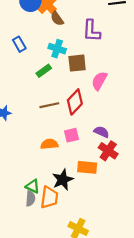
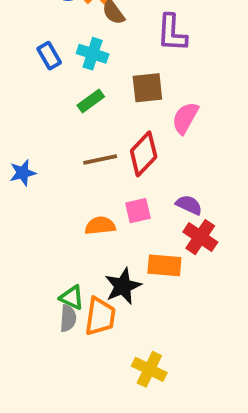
cyan cross: (57, 49) -> (93, 54), moved

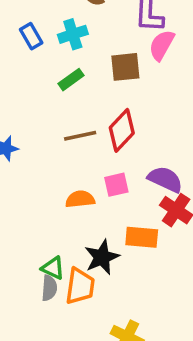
cyan cross: (93, 54) -> (73, 34), turned -36
pink semicircle: (185, 118) -> (162, 45), moved
purple semicircle: (189, 205) -> (165, 179), size x1.4

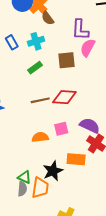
red diamond: (122, 130) -> (64, 97), turned 50

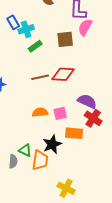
cyan cross: (36, 41) -> (26, 29), moved
pink square: (61, 129) -> (60, 113), moved
gray semicircle: (22, 189) -> (13, 161), moved

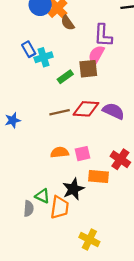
pink semicircle: (85, 27) -> (96, 55), moved
green rectangle: (35, 46) -> (65, 77), moved
purple semicircle: (87, 101) -> (113, 111), moved

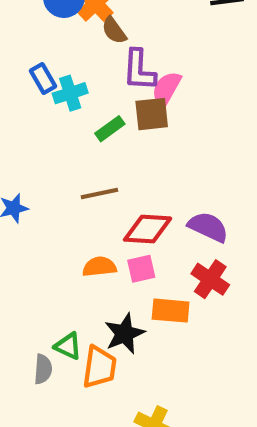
purple L-shape: (103, 35) -> (139, 70), moved
red diamond: (86, 109) -> (148, 229), moved
purple semicircle: (113, 111) -> (208, 227), moved

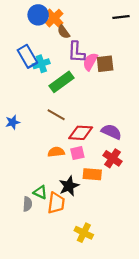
blue rectangle: (43, 79) -> (27, 56), size x1.5
brown square: (152, 114) -> (105, 64), moved
green rectangle: (110, 129) -> (61, 82), size x1.6
brown line: (99, 193) -> (56, 115), turned 42

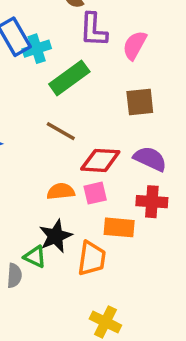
pink semicircle: (90, 62) -> (135, 45), moved
brown square: (105, 64) -> (140, 102), moved
red cross: (112, 158) -> (152, 202), turned -30
black star: (69, 186) -> (56, 236), moved
orange trapezoid: (56, 203) -> (92, 258), moved

